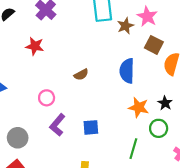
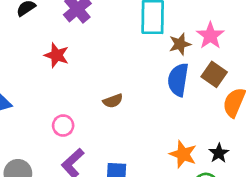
blue semicircle: (127, 71) -> (178, 80), moved

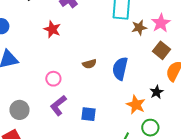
blue semicircle: (178, 80) -> (120, 69), moved
black star: (219, 153) -> (157, 92), moved

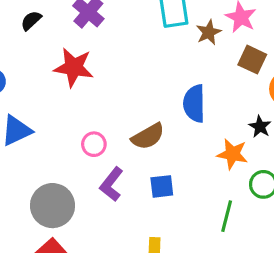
red star: (52, 29) -> (74, 67), size x1.4
brown semicircle: (89, 64) -> (148, 136), moved, size x1.5
gray circle: (19, 110) -> (52, 206), size x1.4

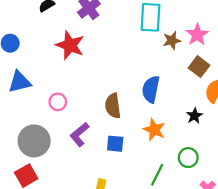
brown semicircle: (148, 136) -> (113, 106), turned 100
pink circle: (94, 144) -> (58, 102), moved
orange star: (232, 154) -> (154, 130), moved

